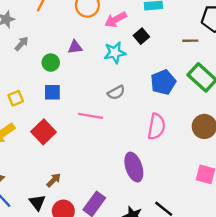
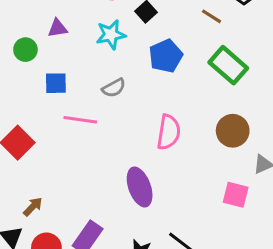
brown line: (190, 41) -> (212, 16), turned 35
blue pentagon: (163, 82) -> (166, 56), moved
blue square: (52, 92) -> (56, 83), moved

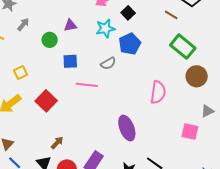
blue pentagon: (166, 56) -> (130, 44), moved
brown circle: (233, 131) -> (197, 76), moved
pink semicircle: (169, 132) -> (158, 92), moved

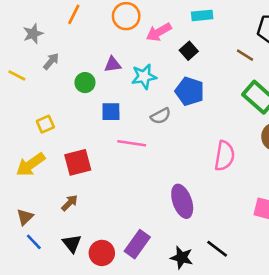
cyan star: (105, 28) -> (144, 77), moved
blue pentagon: (130, 44) -> (190, 91), turned -30
red square: (46, 101) -> (78, 162), turned 30
brown arrow: (57, 143) -> (70, 203), moved

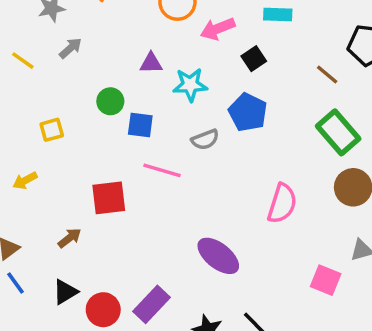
green circle: (85, 83) -> (110, 101), moved
red square: (78, 162) -> (109, 198), moved
yellow arrow: (31, 165) -> (25, 181), size x0.6
purple ellipse: (182, 201) -> (218, 256), turned -40
black triangle: (72, 244) -> (65, 292), turned 30

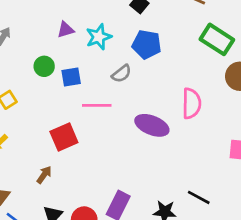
purple ellipse: (218, 256) -> (152, 125), moved

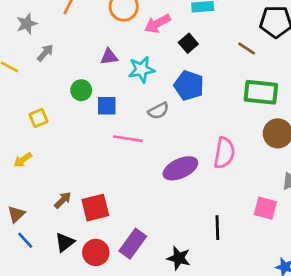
green rectangle: (217, 39) -> (261, 92), turned -36
purple ellipse: (152, 125) -> (180, 168), turned -56
red square: (64, 137) -> (95, 208), moved
black line: (199, 197) -> (217, 228), moved, turned 50

